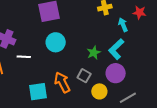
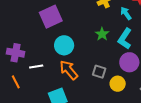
green star: (94, 53) -> (102, 34), moved
orange arrow: (62, 82) -> (69, 70), moved

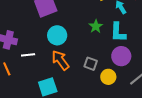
cyan L-shape: (125, 39) -> (118, 32), turned -35

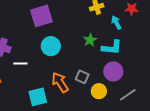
cyan L-shape: (118, 32) -> (112, 47), turned -90
orange arrow: (60, 60) -> (60, 82), moved

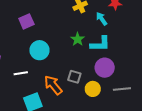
purple square: (41, 16) -> (26, 21), size x0.7
white line: (20, 64) -> (21, 73), moved
gray line: (128, 95) -> (122, 89), turned 36

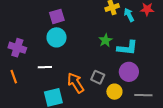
cyan arrow: (102, 19) -> (129, 15), moved
cyan circle: (39, 50) -> (57, 37), moved

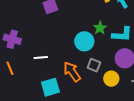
cyan circle: (57, 37) -> (84, 41), moved

